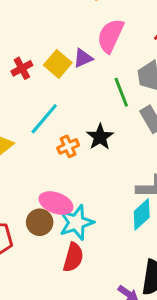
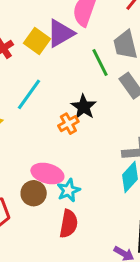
purple triangle: (83, 58) -> (61, 33), size x1.5
orange cross: (68, 146) -> (68, 124), moved
cyan star: (76, 223) -> (68, 190), size x0.7

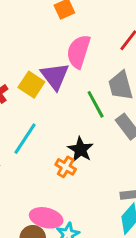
purple triangle: (61, 33) -> (55, 76), turned -36
orange cross: (68, 124) -> (66, 167), turned -30

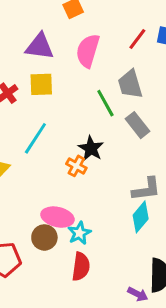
purple triangle: (55, 76) -> (40, 46), moved, turned -44
yellow square: (31, 85) -> (41, 84), turned -35

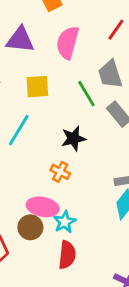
yellow square: (41, 84) -> (37, 87), moved
black star: (91, 148) -> (73, 138), turned 30
orange cross: (76, 166) -> (60, 172), moved

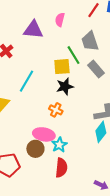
purple triangle: (20, 40) -> (33, 30), moved
pink semicircle: (68, 43) -> (60, 20), size x0.6
yellow square: (37, 87) -> (62, 67), moved

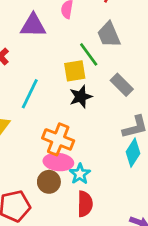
gray rectangle: (96, 69) -> (122, 85), moved
orange cross: (56, 110) -> (58, 139), moved, size x1.6

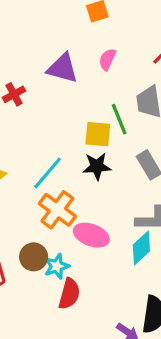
cyan line: (30, 94) -> (48, 173), moved
pink ellipse: (58, 162) -> (91, 235), moved
cyan star: (80, 174) -> (57, 266), moved

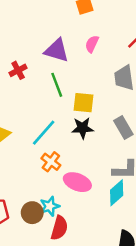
green line: (119, 119) -> (57, 85), moved
orange cross: (57, 210) -> (51, 162), size x0.7
brown circle: (34, 257) -> (32, 213), moved

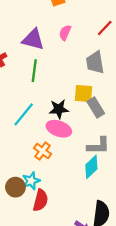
green line: (57, 85) -> (34, 71), turned 30
yellow square: (84, 103) -> (84, 93), moved
orange cross: (51, 162) -> (43, 151), moved
pink ellipse: (77, 182) -> (59, 129), moved

